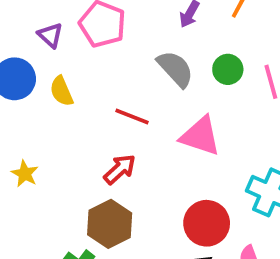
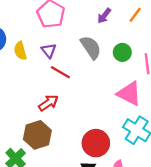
purple triangle: (50, 35) -> (49, 51), moved
pink triangle: (200, 136) -> (129, 94), moved

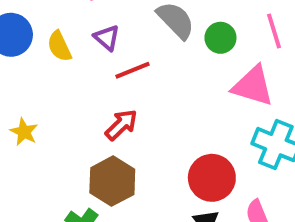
green circle: (122, 52) -> (220, 38), moved
red line: (60, 72) -> (132, 70), turned -42

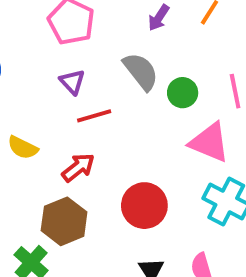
yellow semicircle: (59, 46) -> (23, 148), moved, turned -44
red circle: (212, 178) -> (144, 206), moved

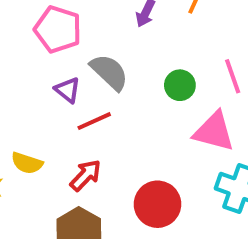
gray semicircle: (141, 71) -> (109, 72), moved

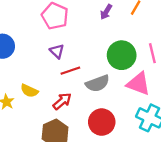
gray semicircle: (109, 72) -> (98, 83), moved, turned 110
green circle: (180, 85) -> (122, 55), size x1.6

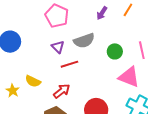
green circle: (122, 55) -> (115, 51), size x0.6
gray semicircle: (98, 83) -> (84, 41), moved

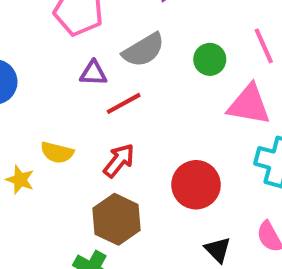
purple triangle: (58, 47) -> (93, 73), turned -32

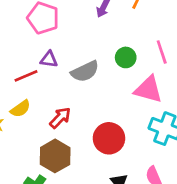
gray semicircle: (144, 50) -> (85, 71), moved
red line: (124, 103) -> (26, 76), moved
yellow semicircle: (57, 152) -> (20, 109), turned -55

